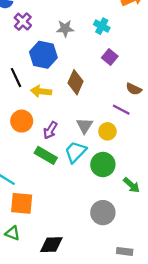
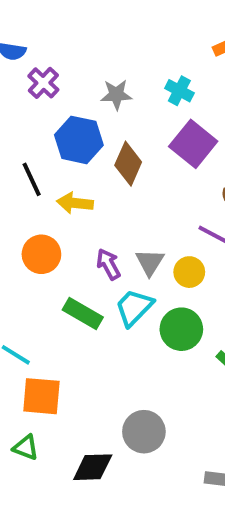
purple square: (110, 57) -> (193, 144), size x1.6
brown diamond: (75, 82) -> (128, 164), moved
purple arrow: (50, 130) -> (108, 264), moved, turned 120
gray circle: (103, 213) -> (144, 432), moved

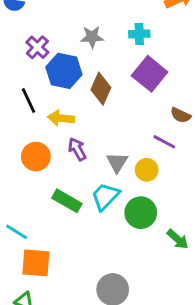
purple cross: (43, 83) -> (37, 47), moved
cyan cross: (179, 91) -> (139, 34), turned -30
purple arrow: (108, 264) -> (77, 149), moved

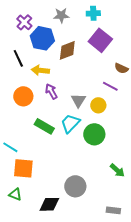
brown diamond: (101, 89) -> (67, 50), turned 45
green arrow: (178, 239) -> (117, 170), moved

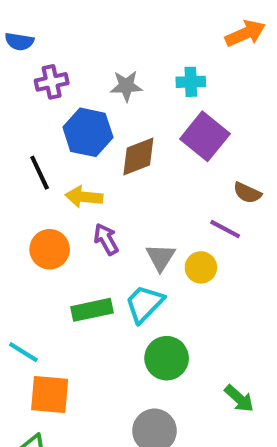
purple cross: (24, 22) -> (52, 82), moved, turned 35
green rectangle: (44, 126) -> (92, 310), turned -42
green circle: (94, 134) -> (167, 358), moved

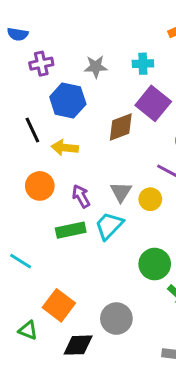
brown diamond: (138, 156) -> (121, 127), moved
purple arrow: (106, 239) -> (81, 196), moved
green circle: (167, 358) -> (155, 264), moved
orange square: (50, 394) -> (59, 305), moved, turned 32

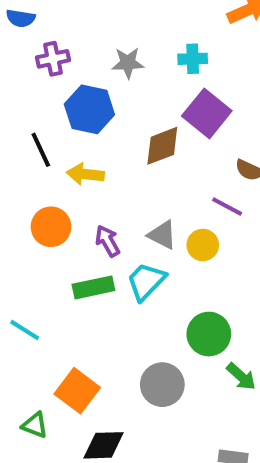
gray triangle: (121, 192) -> (162, 235), turned -35
gray circle: (116, 319) -> (162, 385), moved

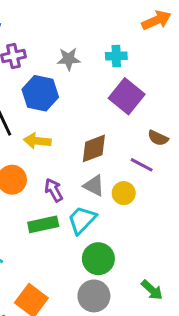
brown diamond: (162, 146) -> (94, 148), moved
green circle: (209, 334) -> (98, 259), moved

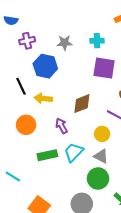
purple square: (127, 96) -> (104, 68), turned -30
gray triangle: (94, 186) -> (101, 156), moved
purple arrow: (54, 190) -> (62, 126), moved
green circle: (98, 259) -> (98, 179), moved

